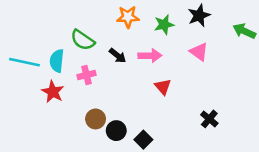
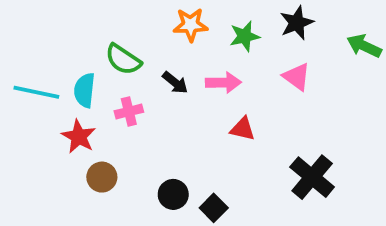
red triangle: (163, 87) -> (243, 129), turned -36
brown circle: (96, 119) -> (102, 177), moved
black cross: (209, 119) -> (312, 177), size x1.6

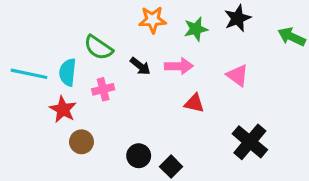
pink triangle: (297, 77) -> (238, 75), moved

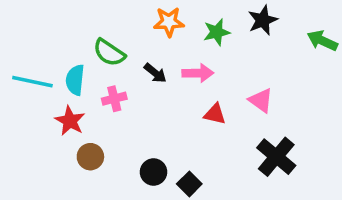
pink triangle: (238, 75) -> (261, 100), moved

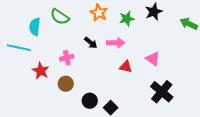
orange star: (169, 22) -> (99, 13), turned 30
green semicircle: (109, 53) -> (60, 17), moved
cyan semicircle: (75, 80) -> (35, 27), moved
brown circle: (90, 157) -> (66, 84), moved

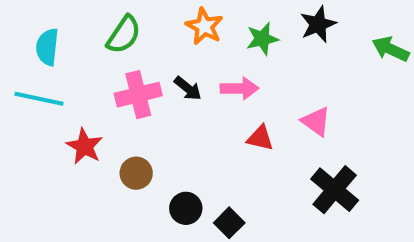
green semicircle: (60, 17) -> (124, 35), turned -90
cyan semicircle: (35, 27) -> (47, 47), moved
pink cross: (67, 58) -> (138, 95), moved, size x1.5

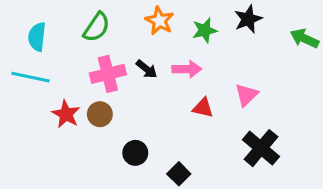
pink triangle: (316, 121) -> (246, 95), turned 40
brown circle: (136, 173) -> (100, 114), moved
black circle: (186, 208) -> (135, 153), moved

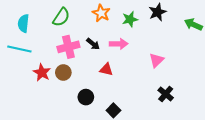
red triangle: (203, 108) -> (106, 69), moved
black cross: (261, 148) -> (166, 94), size x0.7

